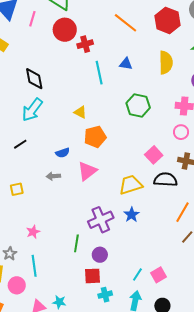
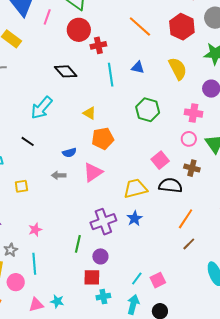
yellow semicircle: (166, 63) -> (178, 69), turned -30
black diamond: (34, 79) -> (66, 71), moved, turned -35
black line: (20, 144) -> (28, 141), turned 64

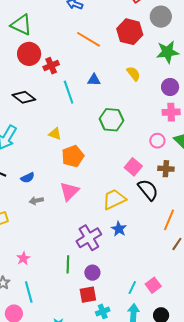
yellow semicircle: (178, 69) -> (133, 74), size x0.7
pink cross: (194, 113) -> (171, 112), moved
blue semicircle: (69, 153) -> (28, 178), moved
black semicircle: (170, 185) -> (148, 190), turned 55

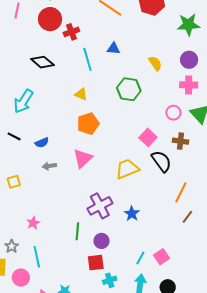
yellow semicircle: (133, 74) -> (155, 63), moved
yellow triangle: (55, 134) -> (81, 94), moved
blue star: (119, 229) -> (132, 214), moved

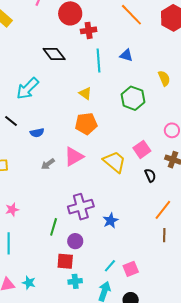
black semicircle: (161, 161) -> (150, 175), size x0.6
gray arrow: (49, 166) -> (48, 164), moved, turned -40
yellow trapezoid: (127, 169) -> (114, 162), moved, turned 50
brown line: (187, 217) -> (164, 235), turned -48

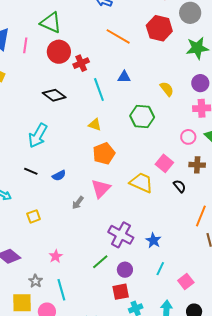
purple cross: (81, 207) -> (121, 235), turned -30
green line: (54, 227) -> (100, 262), turned 48
cyan line: (110, 266) -> (160, 269), moved

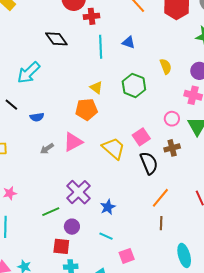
yellow triangle: (95, 125) -> (96, 88), moved
brown cross: (197, 165) -> (172, 148), turned -35
black semicircle: (180, 186) -> (149, 163), size x1.6
cyan line: (160, 269) -> (106, 236), turned 72

